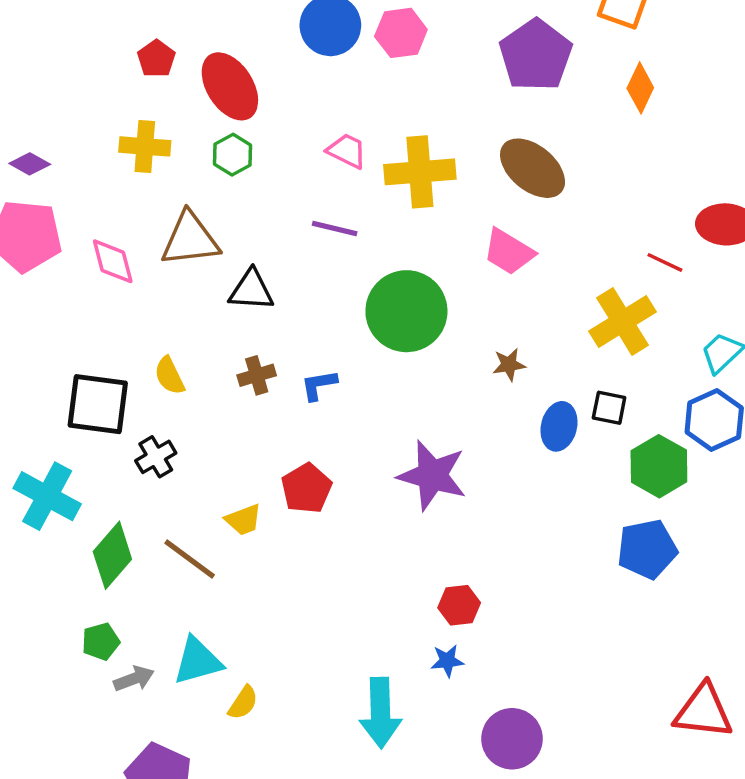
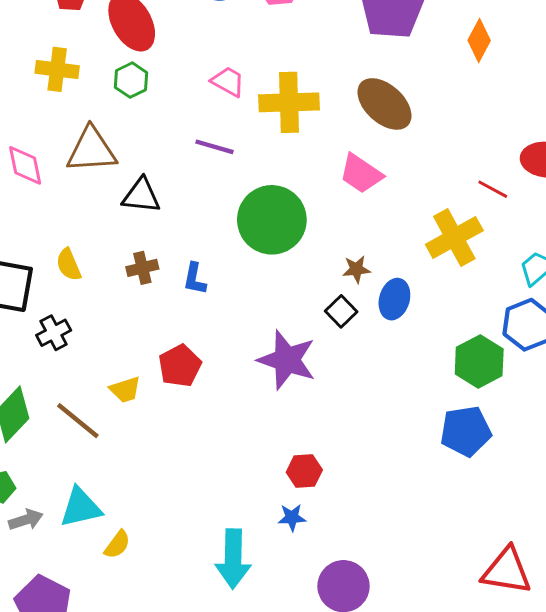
blue L-shape: (319, 385) -> (195, 279), turned -72
black square: (609, 408) -> (341, 311), moved, turned 32
blue ellipse: (559, 426) -> (394, 299), moved

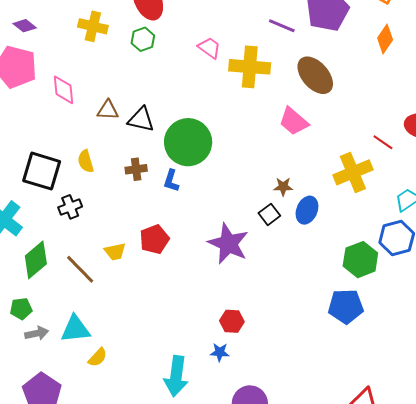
purple line: (214, 147) -> (282, 26), moved
brown triangle: (92, 150) -> (108, 110), moved, size x0.6
green circle: (272, 220) -> (188, 142), moved

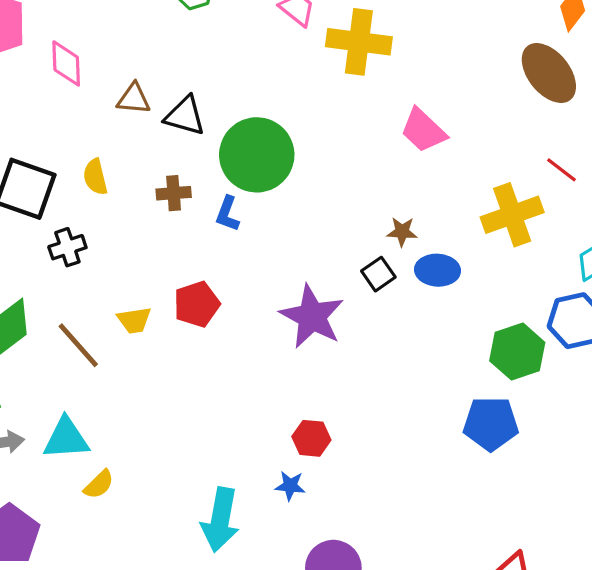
brown ellipse: (315, 75) -> (549, 73), moved
blue ellipse: (307, 210) -> (437, 270), turned 68

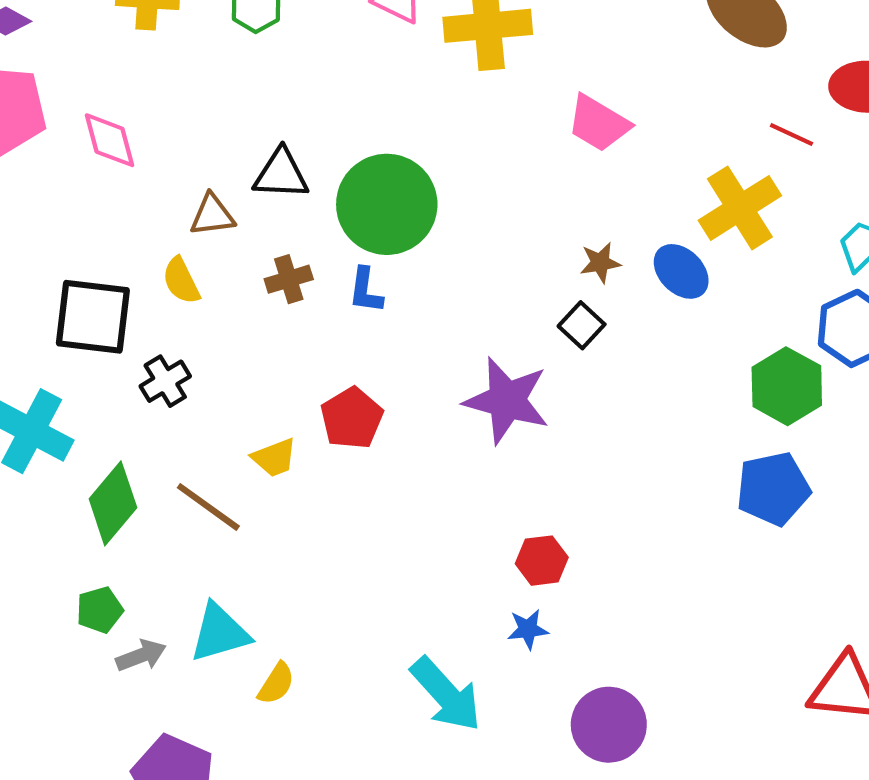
brown triangle: (134, 99) -> (212, 215), moved
blue ellipse: (437, 270) -> (681, 271), moved, turned 54
cyan arrow: (220, 520) -> (446, 694), turned -40

